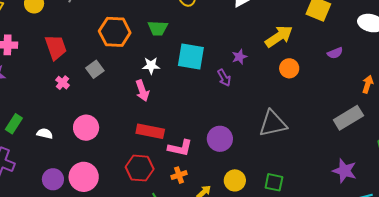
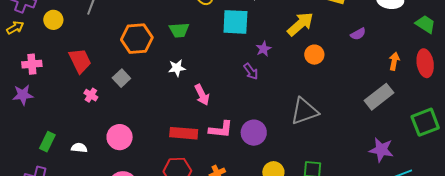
cyan square: (191, 57) -> (235, 22), moved
pink arrow: (142, 91) -> (202, 95), moved
pink L-shape: (180, 148) -> (221, 129), moved

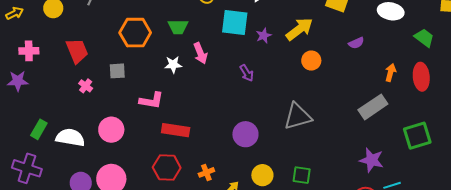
purple star: (264, 49) -> (264, 36), moved
gray square: (121, 78) -> (117, 71), turned 36
pink arrow: (202, 95) -> (200, 53), moved
pink L-shape: (221, 129) -> (151, 101), moved
white semicircle: (79, 148) -> (70, 138), size x1.8

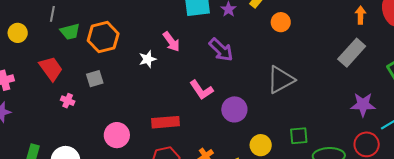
green trapezoid: (178, 27) -> (70, 32), moved
purple arrow: (247, 73) -> (221, 50), size x1.5
pink L-shape: (151, 101) -> (201, 90), moved, turned 60
pink circle: (111, 130) -> (117, 135), moved

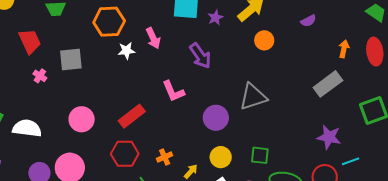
orange hexagon: (103, 37) -> (109, 22), moved
gray square: (95, 79) -> (71, 60), size x1.4
purple circle: (234, 109) -> (216, 118), moved
red rectangle: (166, 122) -> (132, 116), turned -44

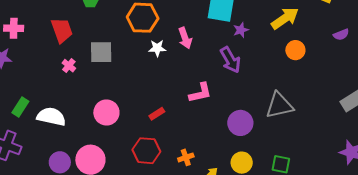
purple star: (215, 18) -> (241, 30), moved
pink L-shape: (173, 91) -> (200, 93), turned -85
red rectangle: (132, 116) -> (157, 114), size x0.6

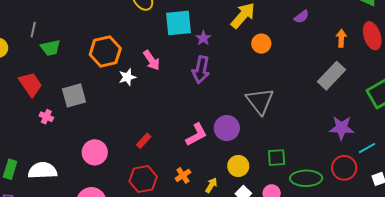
purple arrow: (230, 60) -> (201, 70), turned 56
pink L-shape: (200, 93) -> (196, 135), moved
gray triangle: (279, 105) -> (260, 101), turned -40

